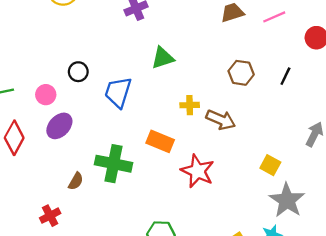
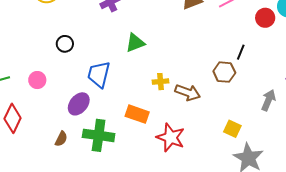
black circle: (78, 72) -> (65, 44), moved
brown hexagon: (241, 73) -> (224, 72), moved
purple ellipse: (59, 126) -> (79, 104), moved
brown semicircle: (76, 181) -> (61, 139), moved

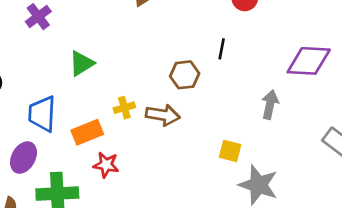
brown hexagon: (224, 72) -> (185, 75), moved
orange rectangle: (137, 114) -> (87, 132), moved, turned -30
red star: (171, 137) -> (106, 165), moved, size x0.7

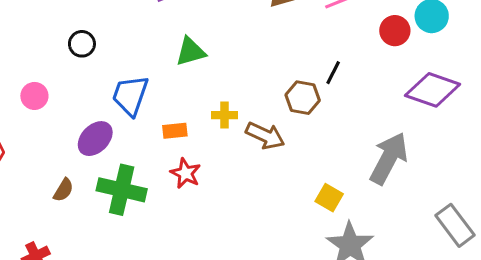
black line: (222, 49) -> (333, 73), moved
purple diamond: (309, 61) -> (433, 90), moved
gray arrow: (270, 105) -> (389, 158), size x1.6
orange rectangle: (87, 132) -> (175, 131), size x0.7

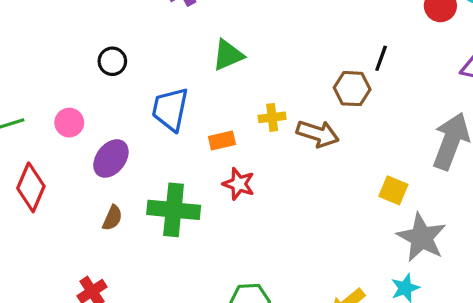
purple ellipse: (95, 139) -> (111, 158), moved

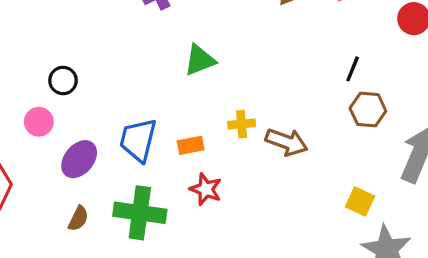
black circle: (112, 61) -> (63, 81), moved
brown hexagon: (352, 89) -> (368, 110), moved
blue trapezoid: (170, 109) -> (138, 140), moved

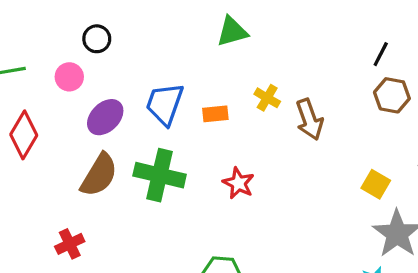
yellow cross: (242, 124) -> (267, 98), turned 30
brown arrow: (287, 142) -> (309, 119), turned 45
red star: (206, 189) -> (238, 183), moved
brown semicircle: (78, 219) -> (99, 175), size x1.8

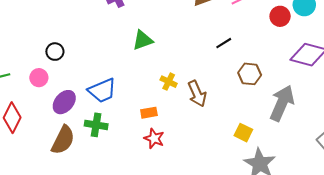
black line: (381, 54) -> (224, 43), moved, turned 35
blue trapezoid: (165, 104) -> (102, 91), turned -128
orange rectangle: (215, 114) -> (149, 113), moved
green cross: (160, 175) -> (96, 125), moved, size x0.7

